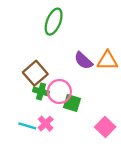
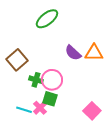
green ellipse: (54, 22) -> (47, 19), turned 30
brown square: (35, 73) -> (17, 60), moved
green square: (72, 103) -> (50, 99), moved

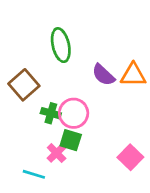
green ellipse: (47, 19) -> (61, 45), moved, turned -65
cyan line: (24, 110) -> (34, 174), moved

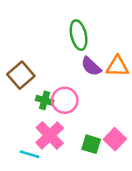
green ellipse: (61, 45) -> (79, 35), moved
green square: (71, 140) -> (91, 144), moved
pink cross: (57, 153) -> (50, 135), size x1.6

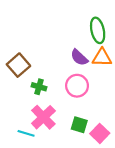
green ellipse: (79, 35) -> (98, 30), moved
pink circle: (65, 100) -> (77, 86), moved
pink square: (115, 139) -> (100, 133), moved

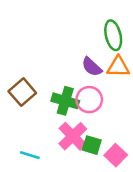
brown square: (18, 65) -> (22, 92), moved
green cross: (39, 87) -> (65, 101), moved, size x1.5
pink cross: (43, 117) -> (73, 136), moved

